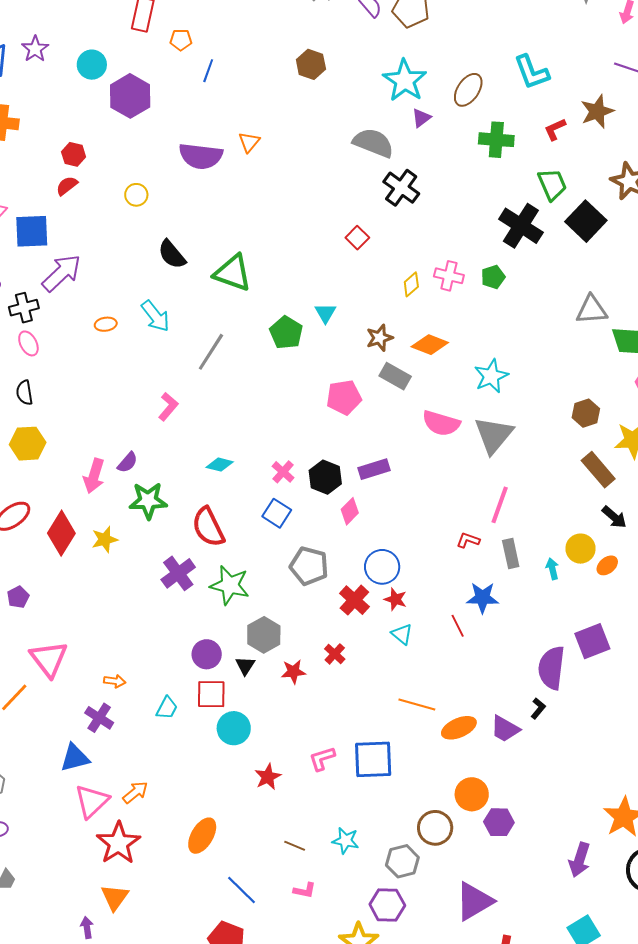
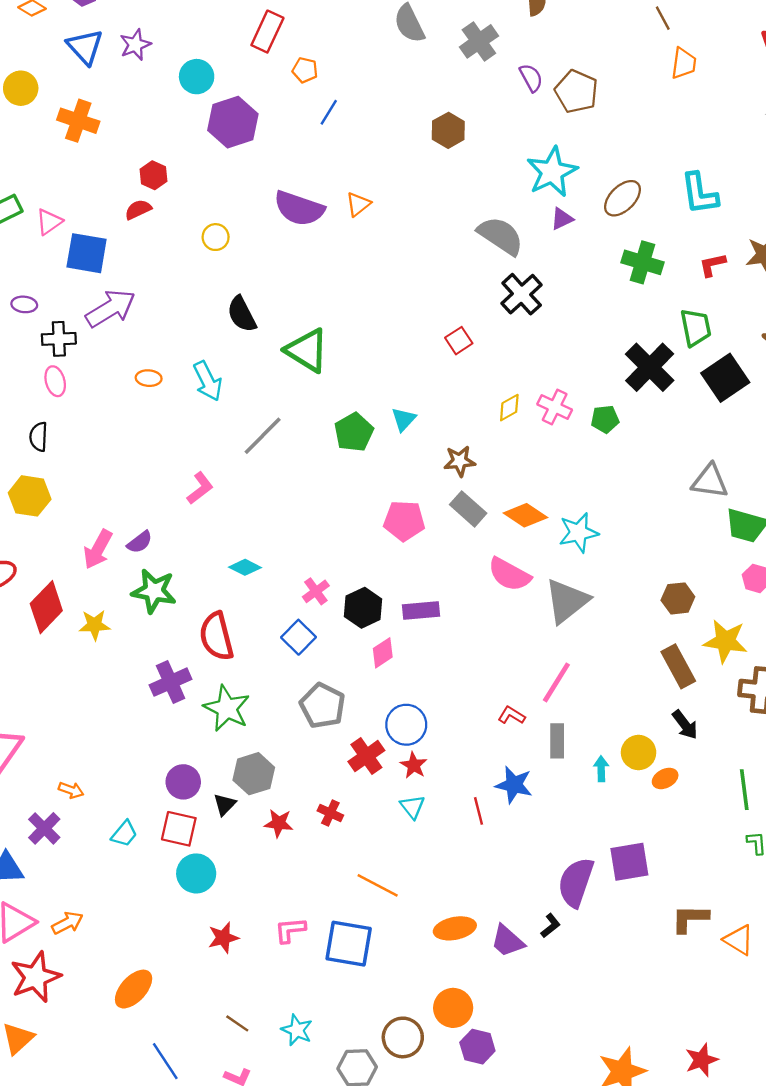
orange diamond: (430, 345) -> (525, 515), moved
red cross: (335, 654) -> (330, 813), turned -30
orange line: (417, 705) -> (378, 885), moved

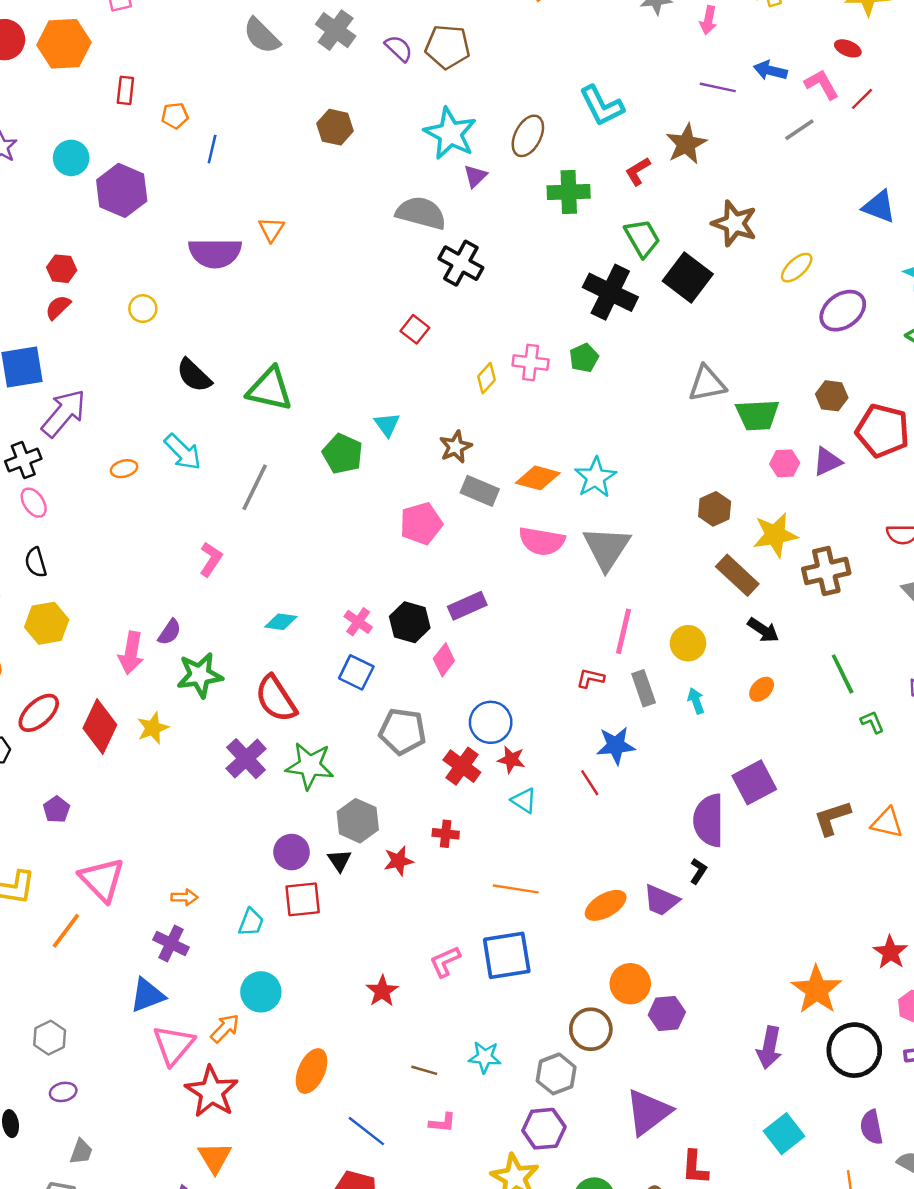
red rectangle: (267, 32) -> (125, 90), size x0.7
yellow circle: (639, 753) -> (688, 643), moved
cyan circle: (196, 873) -> (261, 992), moved

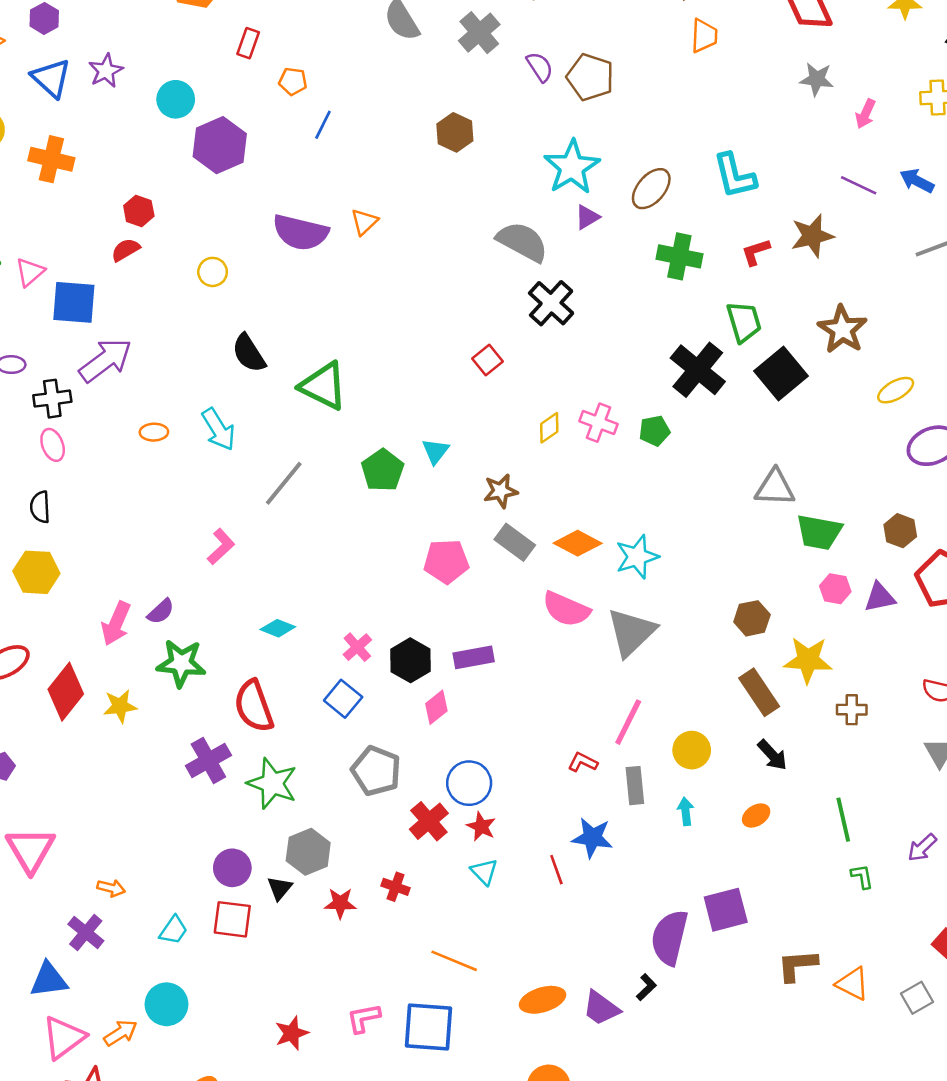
brown cross: (826, 571) -> (852, 710), size x0.6

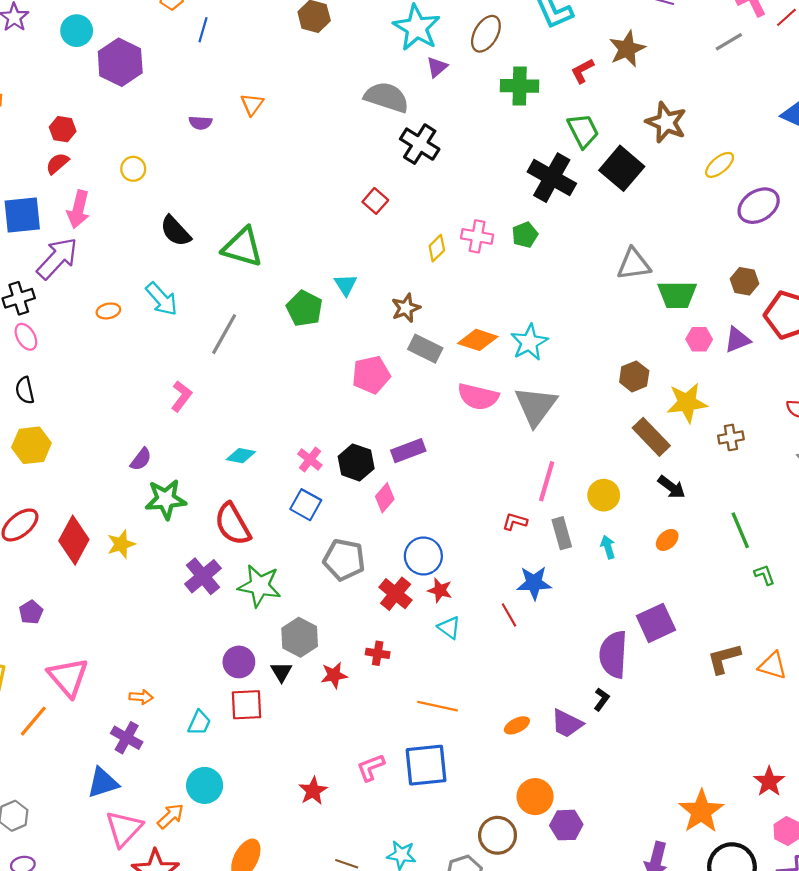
purple semicircle: (301, 232) -> (200, 123), size x0.5
pink arrow: (116, 623) -> (78, 209), moved
orange ellipse: (543, 1000) -> (517, 725), size x0.7

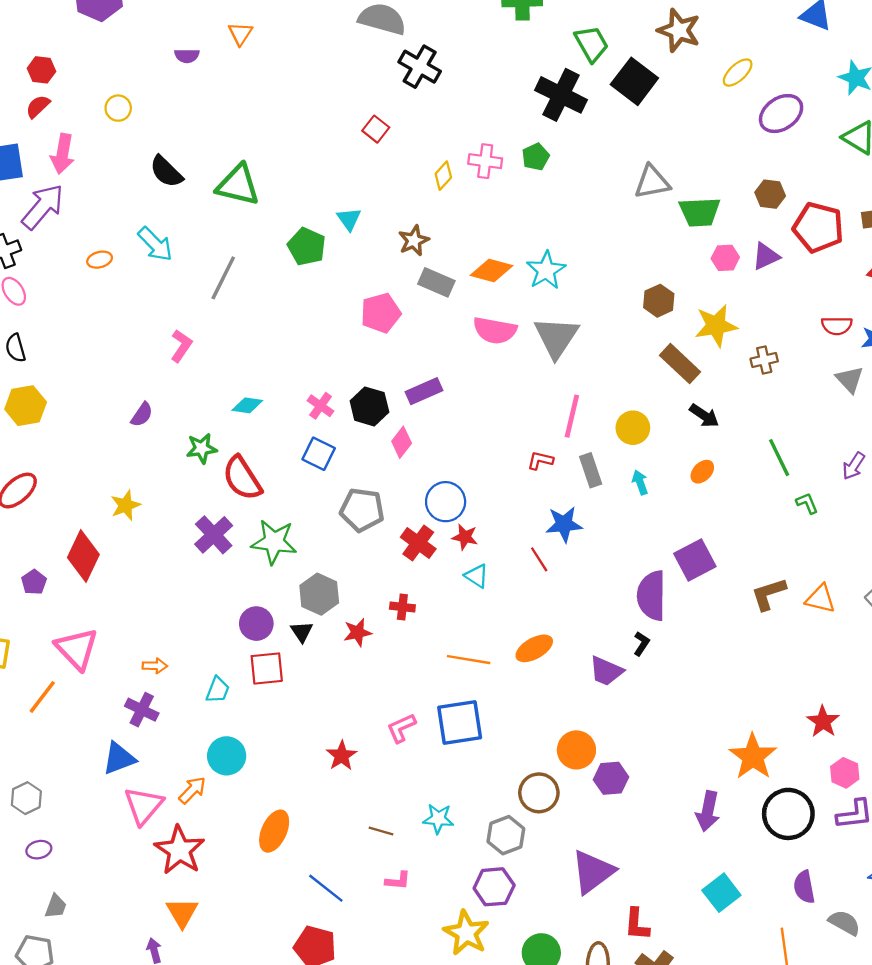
green star: (166, 499) -> (202, 448), moved, size x0.7
red diamond: (74, 540) -> (83, 556), moved
orange ellipse: (517, 725) -> (534, 648), moved, size x1.4

